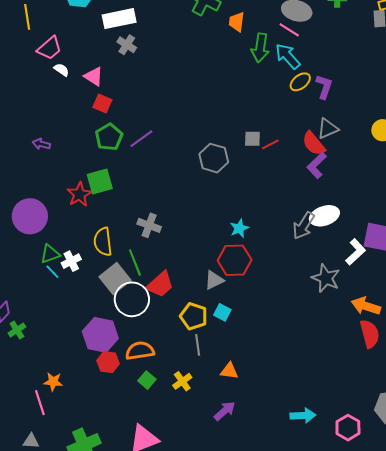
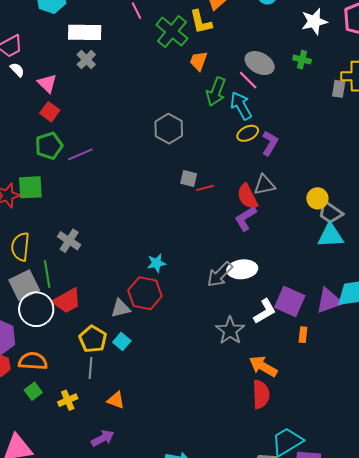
gray hexagon: (214, 158) -> (169, 129), moved

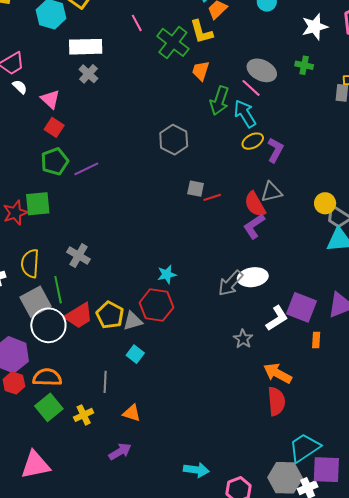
gray star: (230, 331) -> (243, 339), size x0.7
yellow pentagon: (93, 339) -> (110, 315), moved
green square: (33, 391) -> (49, 407), size x1.5

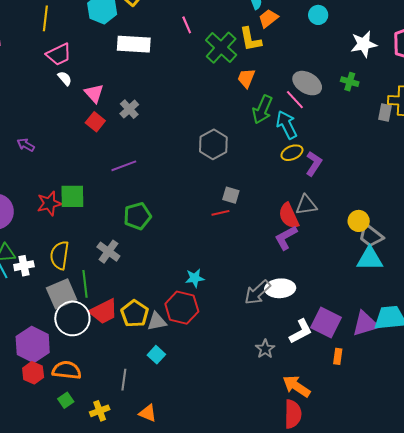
gray cross: (88, 74) -> (129, 109), moved
green pentagon: (55, 161) -> (137, 216), moved
red line: (212, 197) -> (220, 213), moved
green square: (49, 407) -> (66, 400), size x0.6

